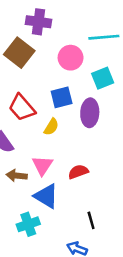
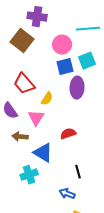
blue square: (62, 97) -> (65, 67), moved
pink triangle: (42, 165) -> (36, 118), moved

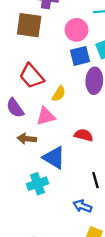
brown square: (22, 41) -> (29, 25), turned -30
pink triangle: (36, 118) -> (46, 116), turned 42
red semicircle: (68, 134) -> (84, 135), turned 35

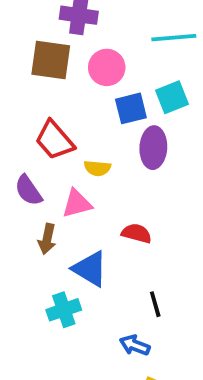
pink circle: (77, 30) -> (107, 67), moved
yellow semicircle: (59, 94) -> (97, 168), turned 63
brown arrow: (27, 139) -> (47, 239), turned -84

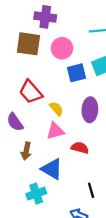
purple ellipse: (153, 148) -> (90, 110), moved
yellow semicircle: (97, 168) -> (56, 109), turned -136
pink triangle: (77, 204) -> (55, 131), moved

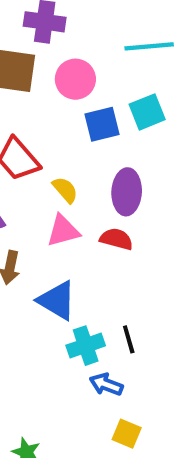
red semicircle: (80, 148) -> (116, 239), moved
cyan cross: (36, 194) -> (86, 346), moved

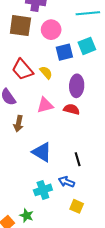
yellow semicircle: (65, 190) -> (46, 73), moved
blue triangle: (57, 300) -> (42, 152), moved
cyan cross: (86, 346) -> (43, 190), moved

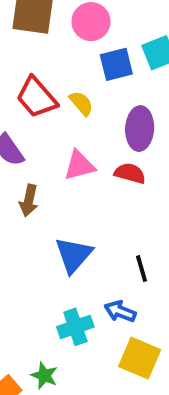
blue triangle: (42, 152) -> (73, 255), turned 40
yellow square: (77, 206) -> (140, 358), size x1.5

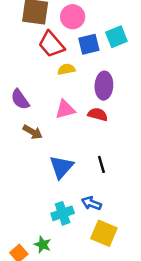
red trapezoid: (37, 97) -> (51, 44), moved
yellow semicircle: (81, 103) -> (66, 69), turned -60
brown arrow: (29, 200) -> (33, 132), turned -72
black line: (142, 269) -> (101, 164), moved

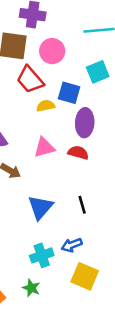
blue square: (89, 44) -> (69, 93), moved, turned 30
blue arrow: (91, 203) -> (72, 245), turned -42
green star: (43, 245) -> (31, 288), moved

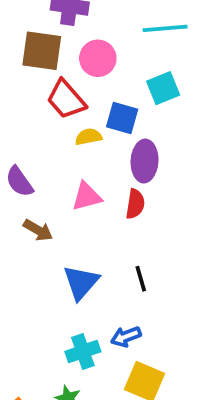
red semicircle: (78, 153) -> (135, 204), turned 84

